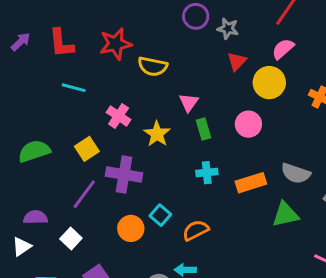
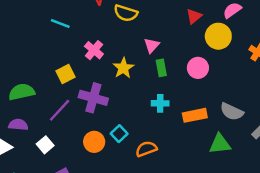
green semicircle: (34, 151) -> (22, 92), moved

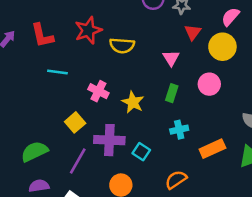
pink triangle: (152, 45) -> (171, 58), moved
green rectangle: (161, 68) -> (172, 93), turned 42
orange rectangle: (195, 115) -> (212, 149), moved
cyan square: (119, 134) -> (141, 152), moved

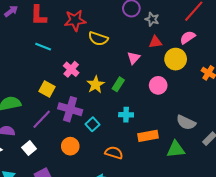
red triangle: (193, 32) -> (155, 42), turned 32
green rectangle: (172, 93) -> (118, 84), moved
yellow square: (75, 122) -> (47, 89), turned -35
orange semicircle: (176, 180) -> (114, 153), turned 36

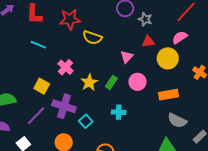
pink circle: (158, 85) -> (137, 82), moved
orange rectangle: (148, 136) -> (168, 95), moved

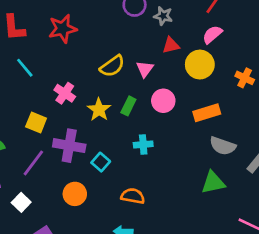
yellow semicircle: (92, 38) -> (112, 66), moved, turned -48
cyan line: (38, 45) -> (25, 68), turned 35

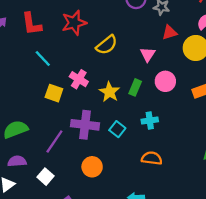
yellow semicircle: (112, 66) -> (107, 45), moved
yellow square: (36, 122) -> (54, 93), moved
cyan square: (101, 162) -> (117, 129), moved
orange semicircle: (133, 196) -> (152, 158), moved

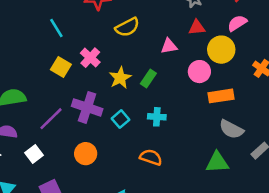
pink triangle: (148, 54) -> (169, 46), turned 35
pink circle: (165, 81) -> (199, 72), moved

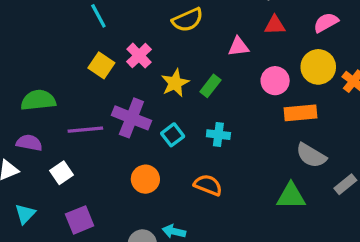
yellow circle: (221, 50) -> (318, 67), moved
purple line: (51, 119) -> (85, 130), turned 36
orange circle: (86, 154) -> (145, 179), moved

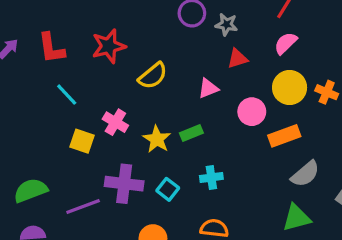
green rectangle: (210, 86) -> (191, 133), turned 45
gray semicircle: (311, 155) -> (305, 174), turned -56

